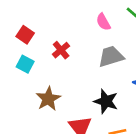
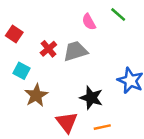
gray trapezoid: (111, 57) -> (75, 51), moved
cyan square: (25, 64) -> (22, 71), moved

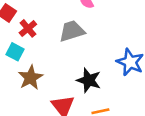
red cross: (48, 49) -> (28, 28), moved

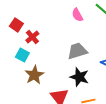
gray trapezoid: (72, 31) -> (77, 51), moved

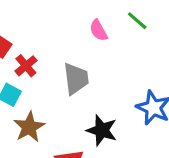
gray trapezoid: (77, 51) -> (76, 79), moved, turned 100

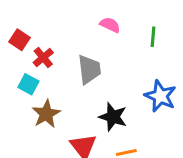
green line: (137, 21) -> (153, 37), moved, turned 54
pink semicircle: (99, 30) -> (110, 25), turned 144

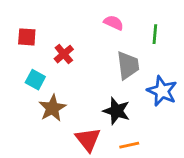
red square: (20, 40) -> (27, 37), turned -30
red cross: (43, 58) -> (64, 54), moved
gray trapezoid: (89, 69) -> (128, 65), moved

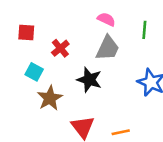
gray trapezoid: (128, 65) -> (108, 48), moved, turned 32
black star: (116, 111) -> (89, 80), moved

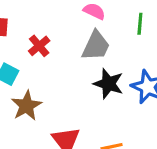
black star: (89, 80) -> (108, 84), moved

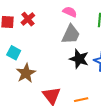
red cross: (39, 46) -> (28, 19), moved

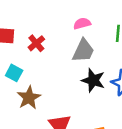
pink semicircle: (70, 12) -> (82, 23), turned -40
red cross: (28, 19) -> (36, 43), moved

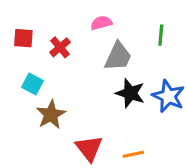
pink semicircle: (82, 23) -> (101, 23), moved

